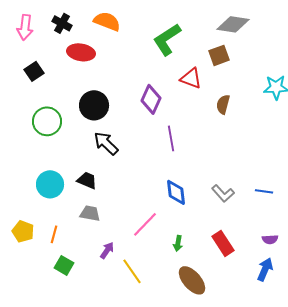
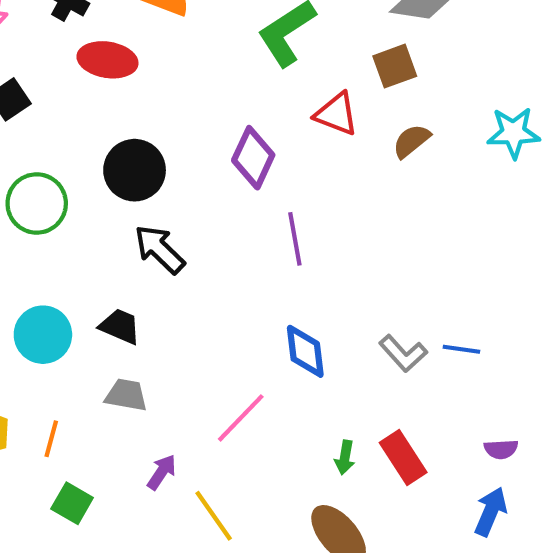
brown semicircle: (223, 104) -> (411, 141), moved, turned 36
blue line: (264, 191) -> (461, 349), moved
green arrow: (178, 243) -> (345, 457), moved

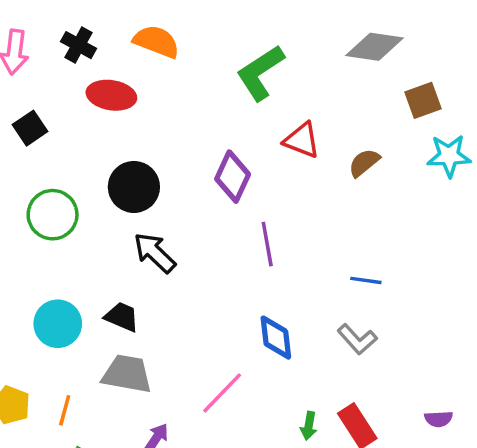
brown square: (395, 66) -> (423, 100), moved
blue line: (461, 349) -> (366, 280), moved
gray trapezoid: (126, 395) -> (127, 374), size x1.4

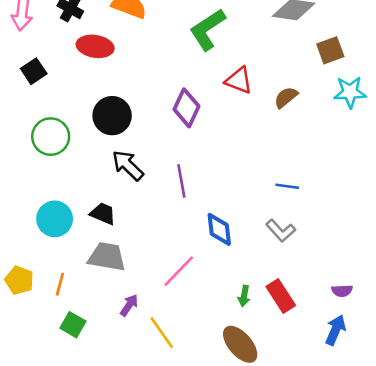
purple line: (267, 244) -> (181, 181), moved

